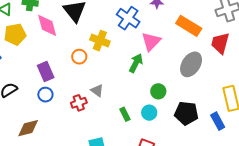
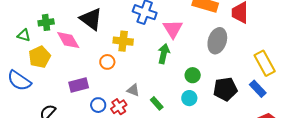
purple rectangle: (46, 71) -> (79, 85), turned -66
blue circle: (45, 95) -> (98, 105), moved
green rectangle: (125, 114) -> (157, 103), moved

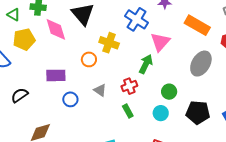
gray triangle: (133, 90) -> (100, 90), moved
red cross: (119, 107) -> (129, 86), moved

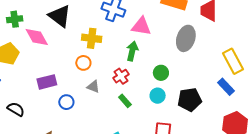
pink triangle: (160, 42) -> (141, 26), turned -50
orange circle: (89, 59) -> (83, 63), moved
black semicircle: (20, 95) -> (16, 109), turned 78
black pentagon: (198, 112) -> (190, 100), moved

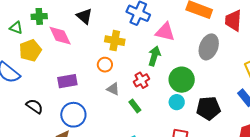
black triangle: (60, 16) -> (84, 16), size x0.7
green circle: (161, 73) -> (182, 80), size x1.6
green rectangle: (125, 101) -> (135, 106), moved
blue circle: (66, 102) -> (73, 115), moved, size x1.6

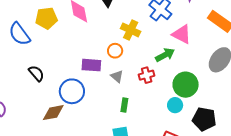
green arrow: (154, 56) -> (165, 55), turned 30
purple rectangle: (67, 81) -> (91, 65), moved
green rectangle: (135, 106) -> (124, 105), moved, turned 32

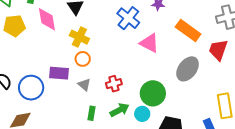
yellow cross: (131, 30) -> (79, 37), moved
green arrow: (165, 55) -> (120, 110), moved
blue circle: (72, 91) -> (31, 88), moved

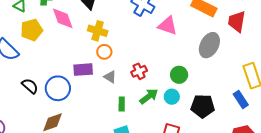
green circle: (153, 93) -> (179, 75), size x0.7

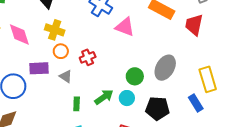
pink diamond: (63, 18) -> (19, 34), moved
gray ellipse: (209, 45) -> (165, 68), moved
red cross: (139, 71) -> (88, 57), moved

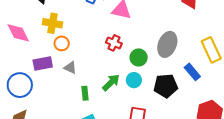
red cross: (88, 57) -> (114, 43), moved, turned -35
blue rectangle: (196, 103) -> (192, 72), moved

